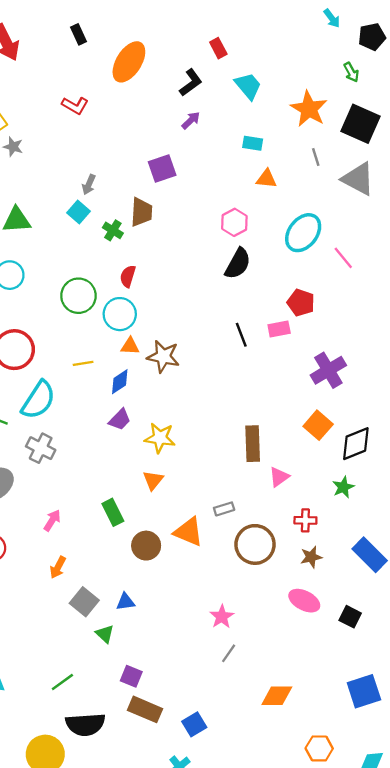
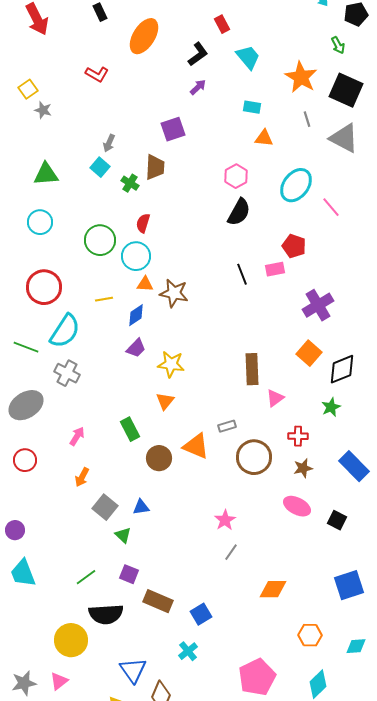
purple square: (131, 676) -> (129, 574), moved

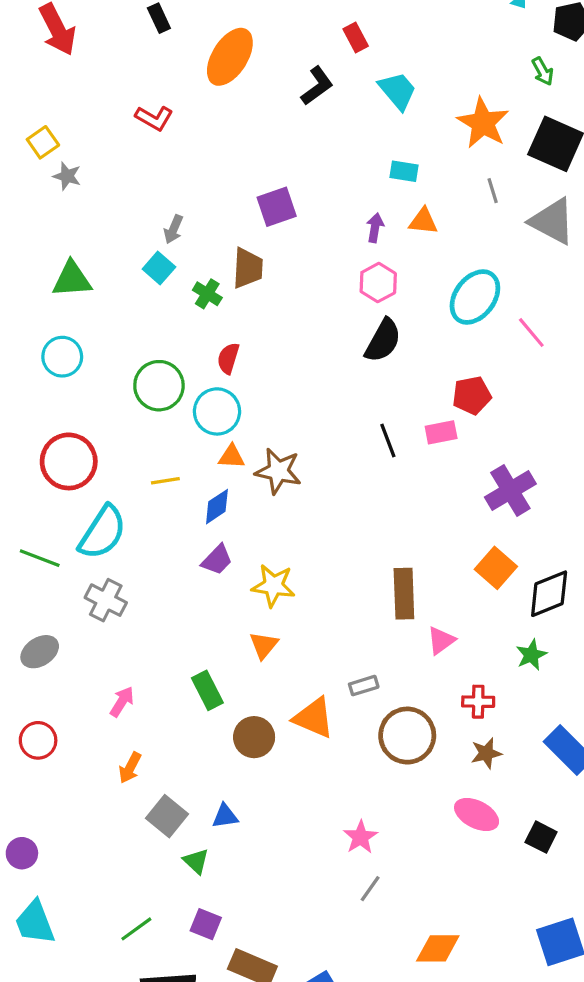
purple arrow: (198, 87) -> (375, 228), moved, turned -36
red pentagon: (294, 246) -> (472, 395), turned -30
gray ellipse: (26, 405) -> (40, 652), size x0.7

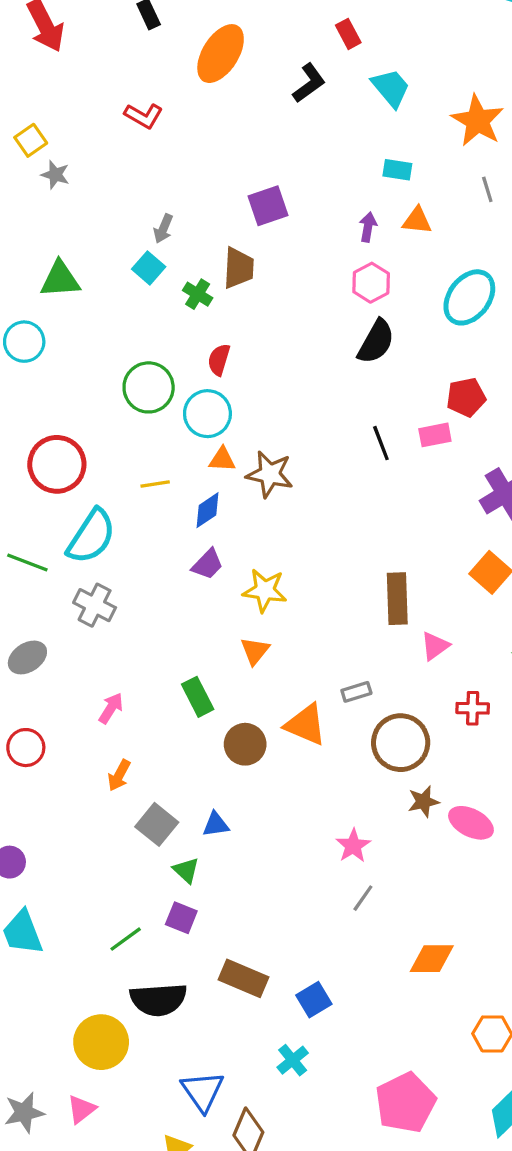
cyan circle: (62, 357) -> (24, 342), moved
brown star: (486, 753) -> (424, 802), moved
purple square: (206, 924) -> (181, 918), moved

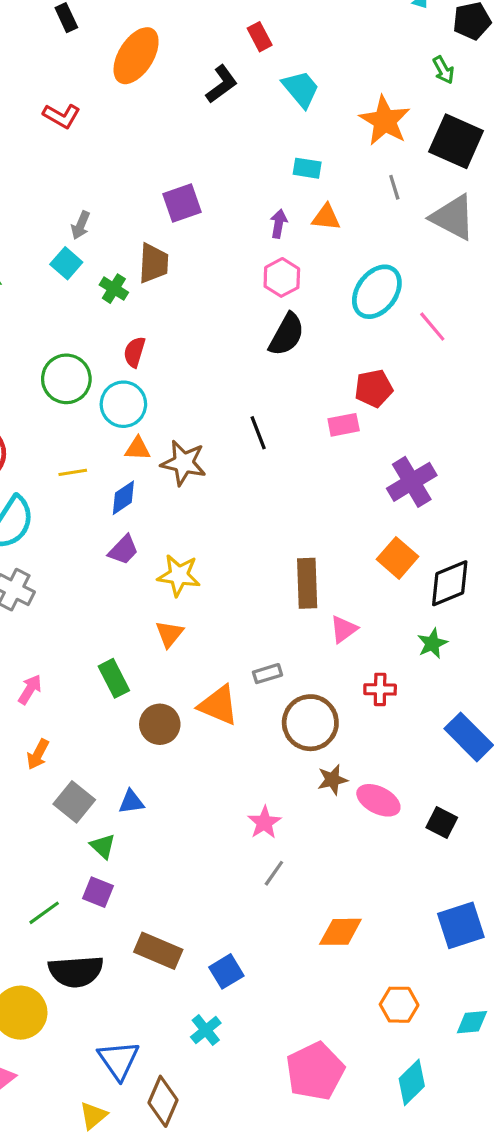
black line: (381, 443) -> (258, 433), moved

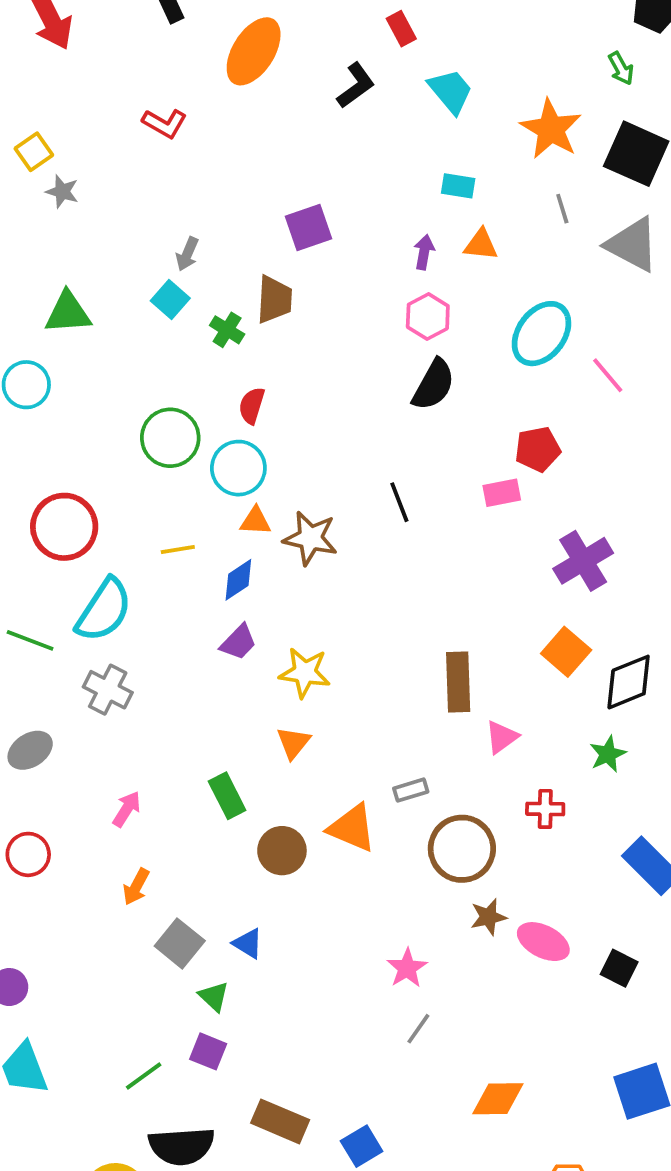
blue triangle: (131, 802) -> (248, 943), turned 40

